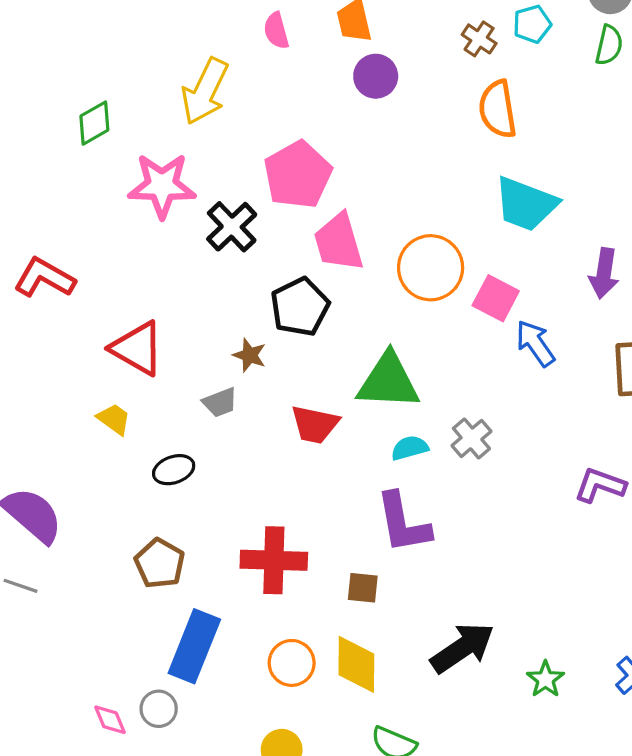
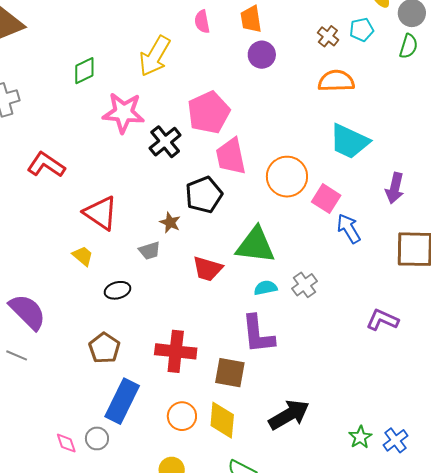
orange semicircle: (498, 109) -> (336, 81), turned 93
brown square: (363, 588) -> (230, 373), size x1.5
green star: (545, 679) -> (360, 437), moved

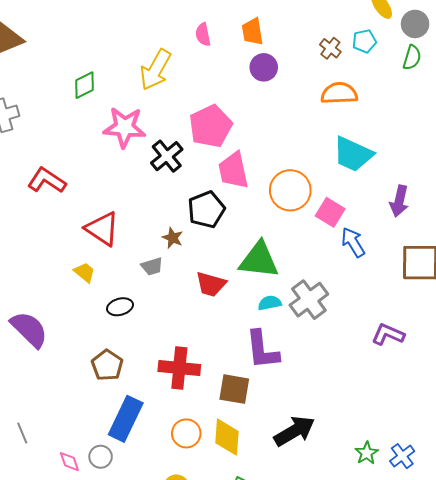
gray cross: (304, 285) -> (309, 300), size x1.5
gray line: (17, 355) -> (22, 433), moved, turned 45

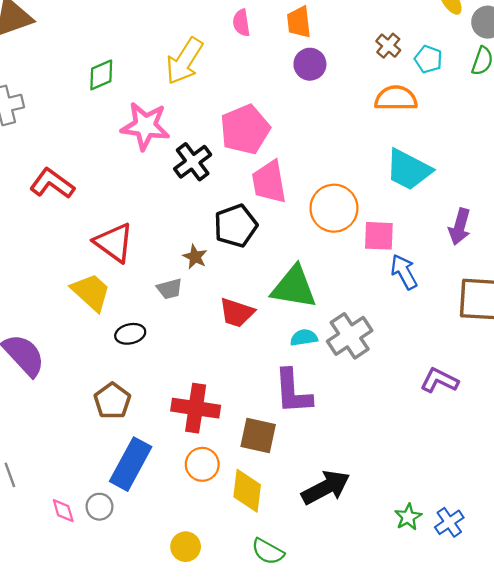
cyan pentagon: (364, 41) -> (428, 59), moved, turned 30
pink square: (330, 212) -> (379, 236), turned -32
yellow trapezoid: (85, 272) -> (91, 292), size x1.6
orange circle: (186, 433) -> (202, 464), moved

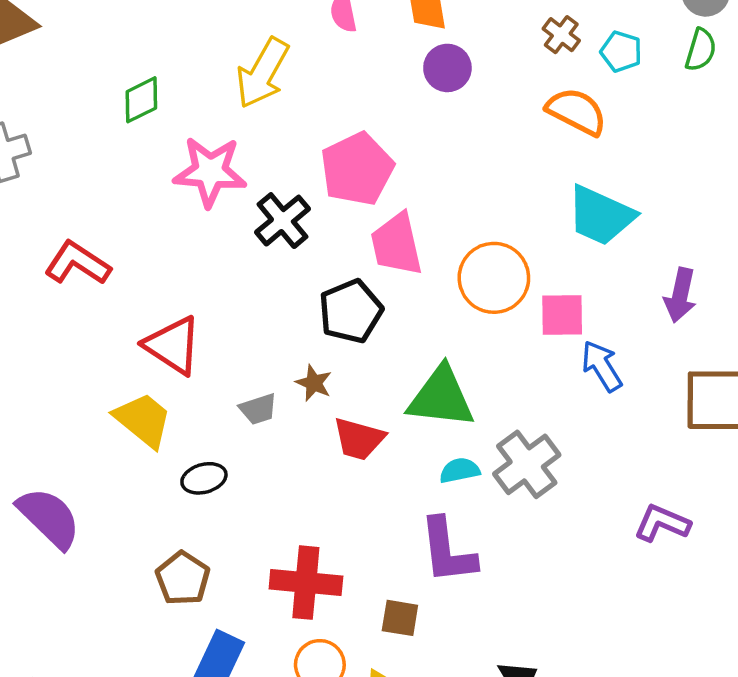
orange semicircle: (396, 98) -> (577, 112), turned 30
brown star: (195, 257) -> (314, 383), moved
brown square: (258, 436) -> (400, 618), size x0.7

